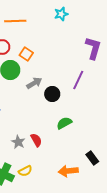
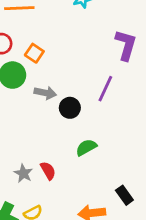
gray arrow: (34, 83) -> (45, 93), turned 42

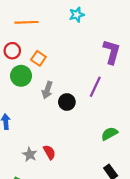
gray arrow: (45, 93) -> (47, 90), turned 98
green semicircle: (86, 147) -> (109, 134), moved

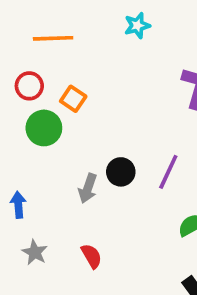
purple line: (95, 87) -> (168, 172), moved
gray arrow: (47, 90) -> (88, 188), moved
gray star: (30, 154) -> (35, 252), moved

